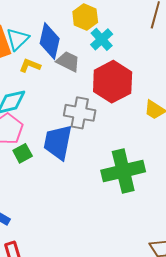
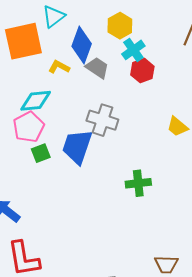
cyan triangle: (18, 39) -> (54, 16), moved
red hexagon: (113, 82) -> (142, 71), moved, size x0.6
green cross: (123, 171) -> (138, 183), size x0.6

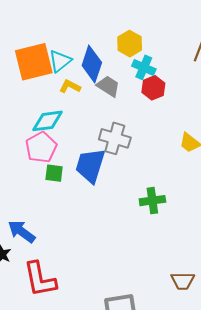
cyan triangle: (54, 16) -> (60, 61), moved
cyan cross: (133, 50) -> (144, 67), turned -30
green square: (41, 153) -> (54, 173), turned 30

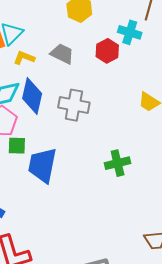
blue diamond: (92, 64) -> (32, 96), moved
cyan cross: (144, 67) -> (130, 32), moved
blue trapezoid: (90, 166) -> (42, 165), moved

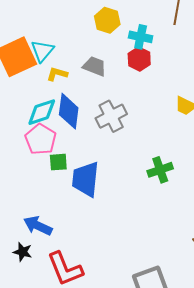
cyan cross: (130, 32) -> (141, 37), moved
gray cross: (74, 105) -> (111, 116), turned -32

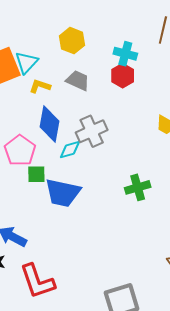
yellow hexagon: (107, 20) -> (72, 41), moved
cyan diamond: (42, 112) -> (70, 150), moved, size x0.7
blue trapezoid: (86, 179) -> (63, 193), turned -87

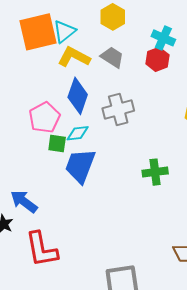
yellow L-shape: (40, 86) -> (74, 57), size x1.5
cyan diamond: (70, 150) -> (78, 133), moved
blue trapezoid: (63, 193) -> (80, 166), turned 90

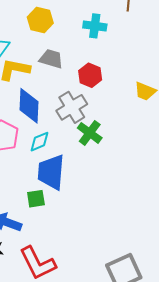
red hexagon: (157, 59) -> (90, 75), moved
green square: (57, 144) -> (36, 199), moved
green cross: (155, 172) -> (90, 133), moved, turned -30

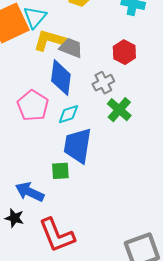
gray trapezoid: (51, 59) -> (71, 48), moved
gray cross: (72, 107) -> (103, 83), size x0.7

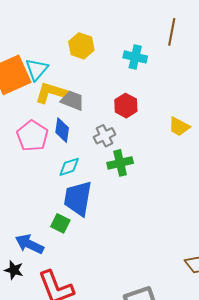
blue diamond: (61, 78) -> (62, 130), size x0.7
pink pentagon: (33, 106) -> (32, 136), moved
green cross: (119, 110) -> (120, 163), turned 35
green square: (60, 171) -> (60, 223), turned 30

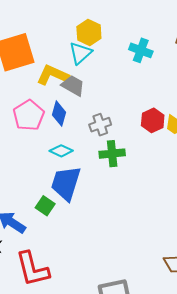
cyan triangle: (37, 69) -> (80, 53), moved
red hexagon: (126, 106) -> (153, 120), moved
cyan diamond: (69, 167) -> (61, 151), turned 35

